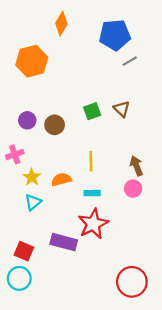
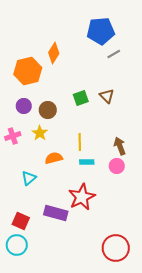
orange diamond: (61, 24) -> (54, 53), moved
orange hexagon: (32, 61) -> (28, 71), moved
yellow star: (32, 177) -> (40, 133), moved
cyan rectangle: (92, 193) -> (87, 162), moved

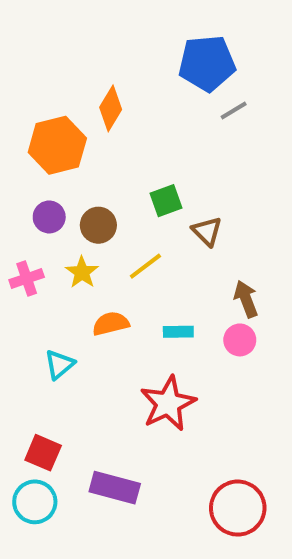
brown triangle: (107, 96) -> (207, 231), moved
yellow line: (80, 142) -> (145, 266), moved, turned 54
purple rectangle: (56, 213) -> (115, 488), moved

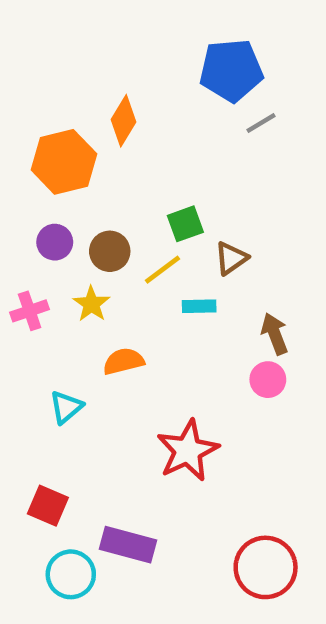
brown triangle: (207, 231) -> (231, 258), turned 40
yellow line: (145, 266) -> (162, 270), moved
cyan rectangle: (178, 332) -> (199, 306), moved
cyan circle: (35, 502) -> (71, 574), moved

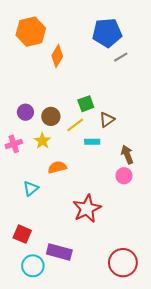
orange hexagon: (64, 162) -> (31, 32), moved

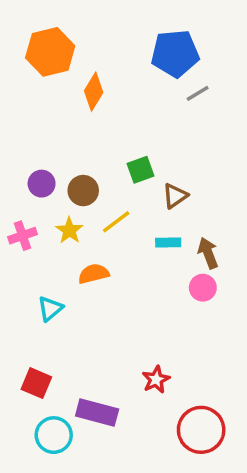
yellow line: (75, 125) -> (116, 222), moved
cyan rectangle: (92, 142) -> (168, 243), moved
red star: (87, 209) -> (156, 380), moved, size x0.6

